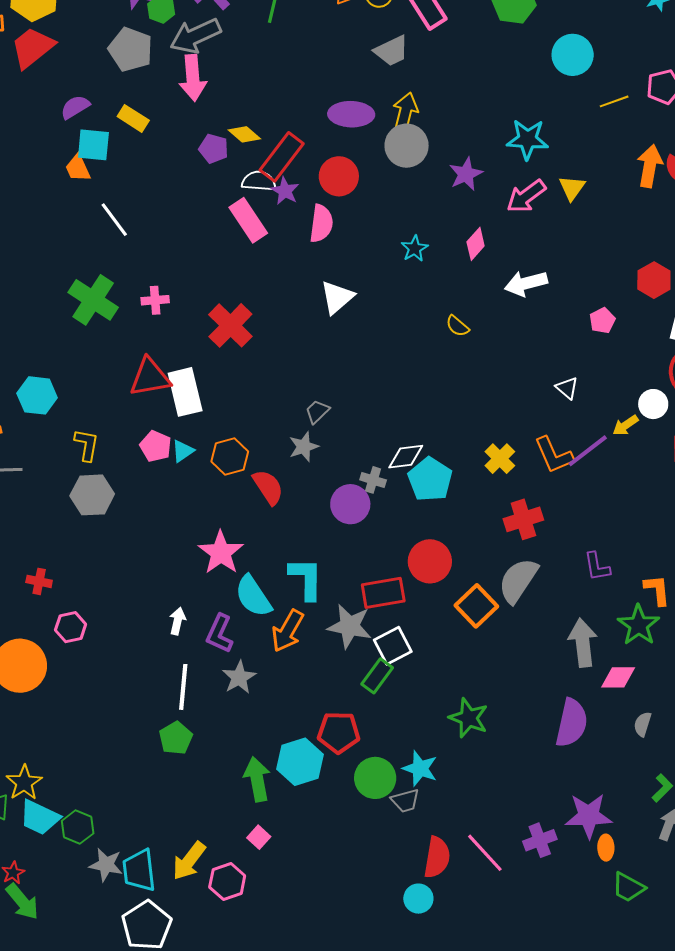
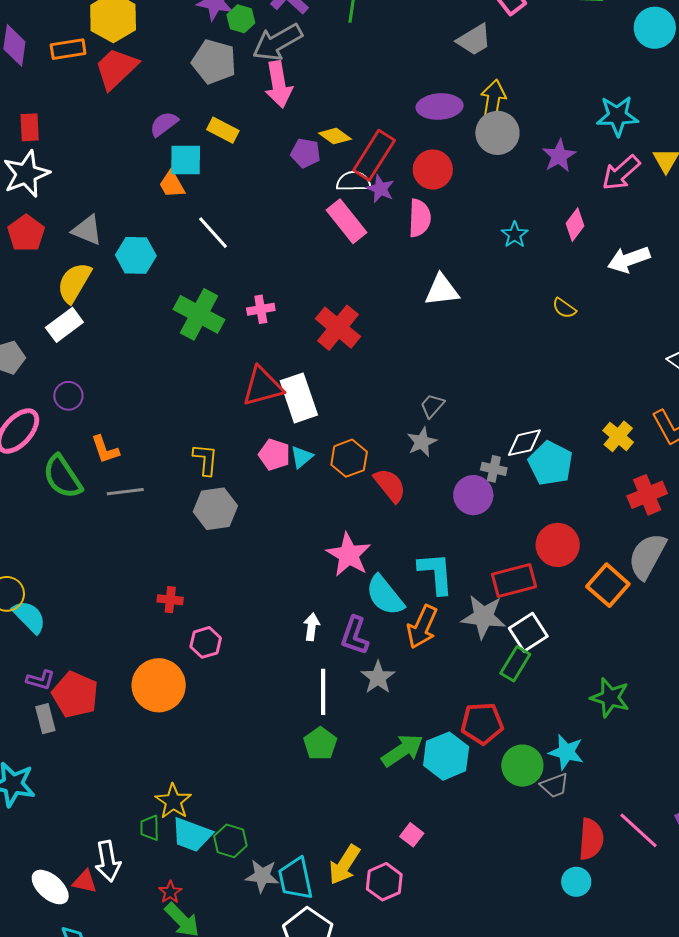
white triangle: (337, 297) -> (442, 290), turned 39
cyan hexagon: (37, 395) -> (136, 255), moved
green arrow: (257, 779) -> (402, 750), moved, turned 72

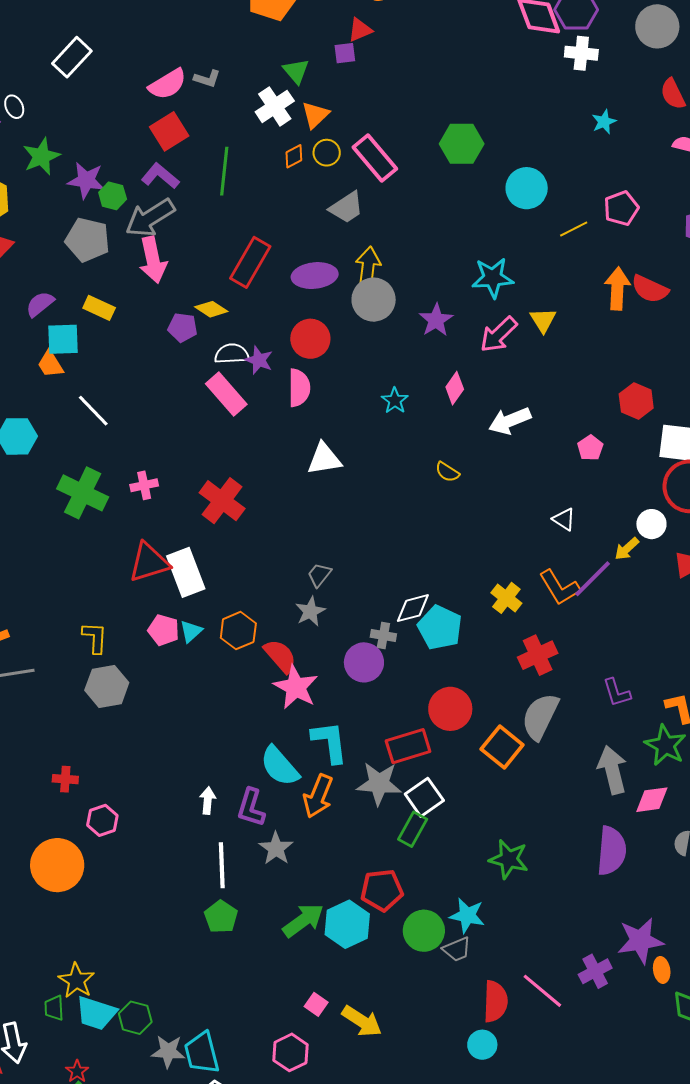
red rectangle: (374, 155) -> (250, 262), moved
pink star: (349, 555) -> (296, 687), moved
yellow arrow: (344, 865) -> (362, 1021), moved, turned -87

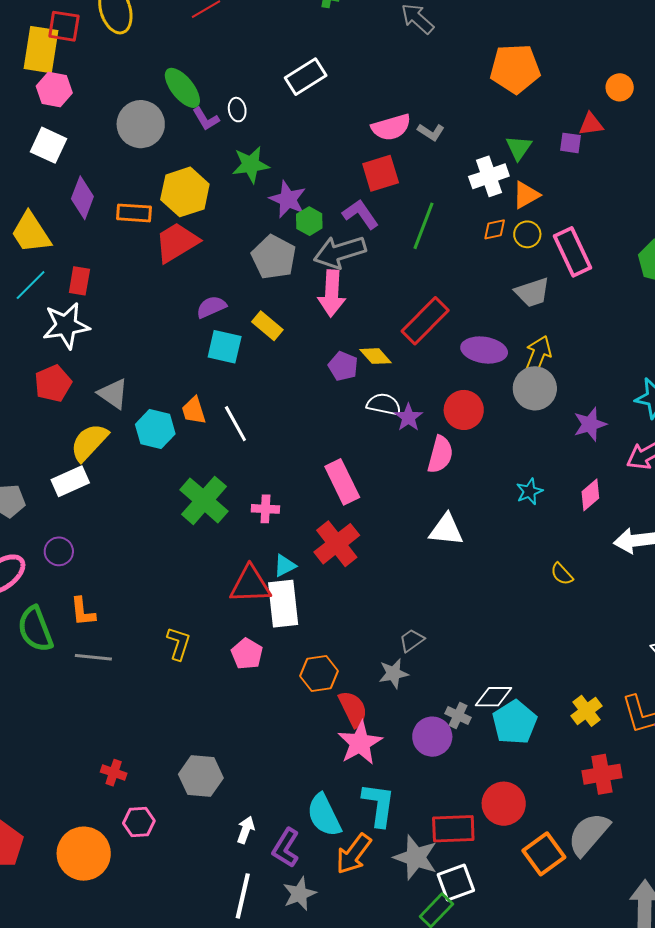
orange trapezoid: (50, 364) -> (194, 411), moved
pink rectangle: (226, 394) -> (342, 482), moved
cyan triangle: (191, 631) -> (285, 566), moved
gray hexagon: (107, 686) -> (201, 776), moved

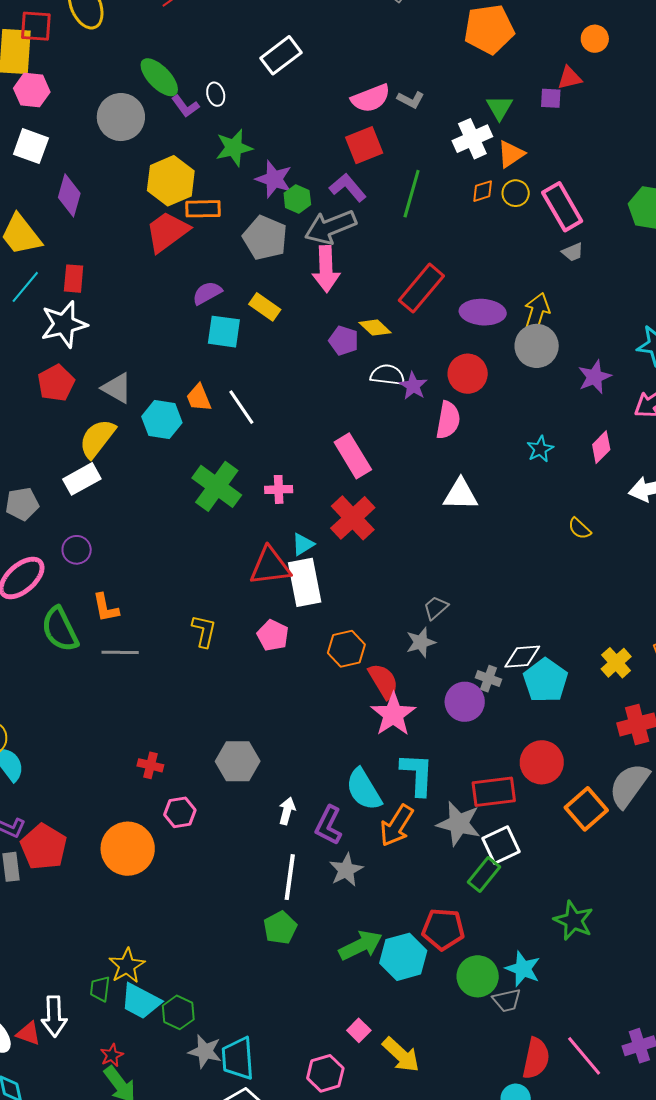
orange rectangle: (134, 213) -> (203, 209), moved
gray trapezoid: (532, 292) -> (573, 252), moved, size x0.6

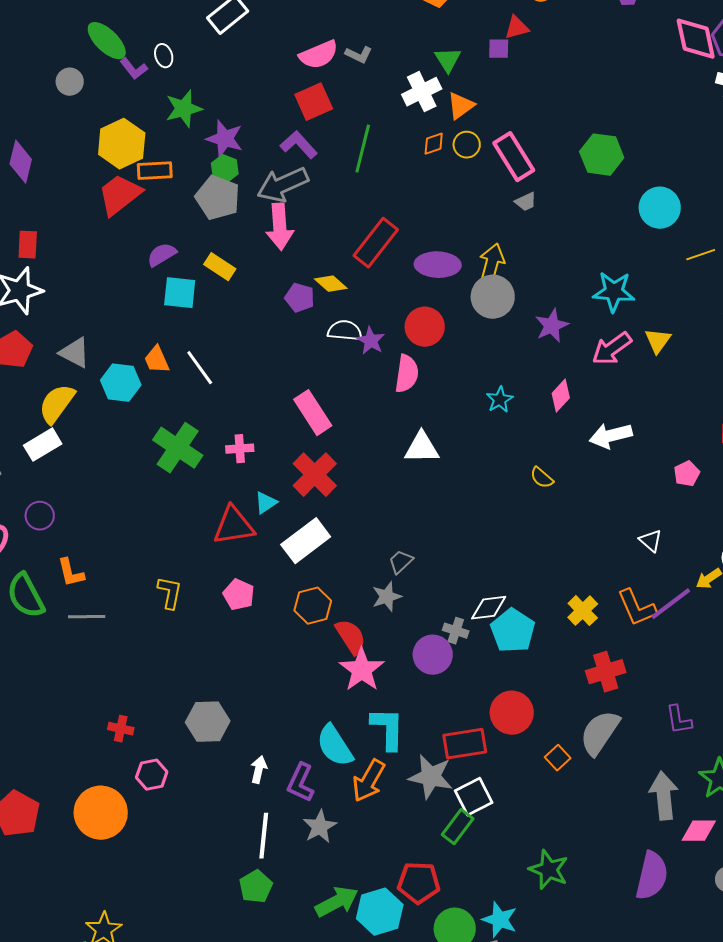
gray circle: (121, 117) -> (70, 82), size x0.6
green hexagon: (297, 199) -> (225, 169), moved
white rectangle: (305, 582) -> (306, 541), moved, turned 66
orange square: (586, 809) -> (558, 758), size x0.6

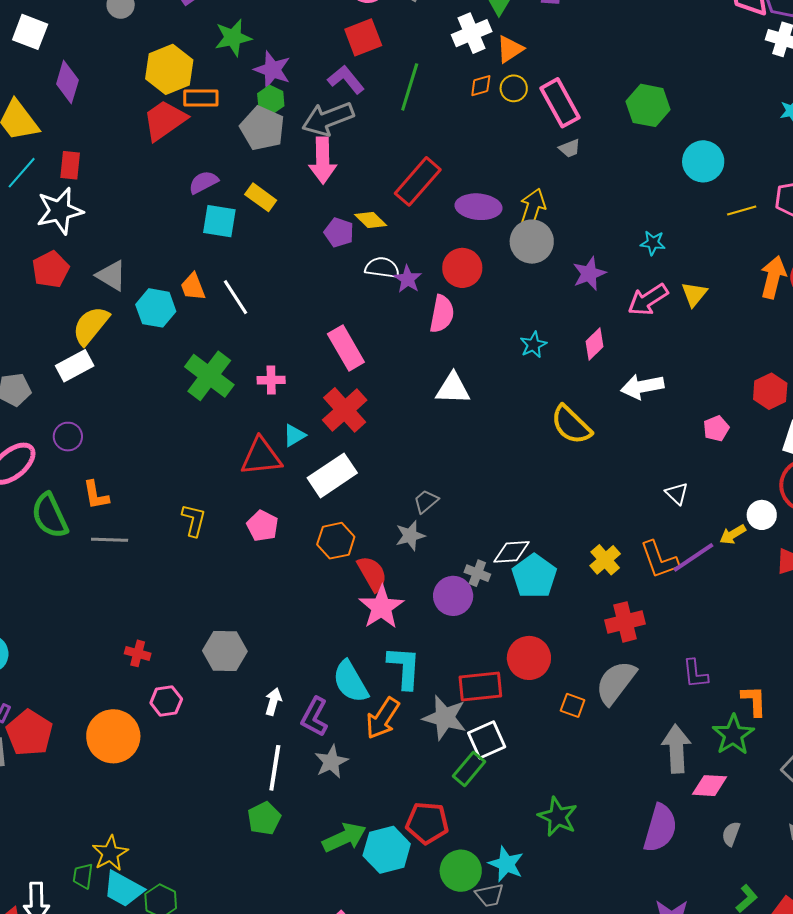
cyan star: (614, 292) -> (653, 243), size x0.6
yellow semicircle: (542, 478) -> (571, 425), size x1.8
orange square: (558, 758) -> (573, 705), turned -30

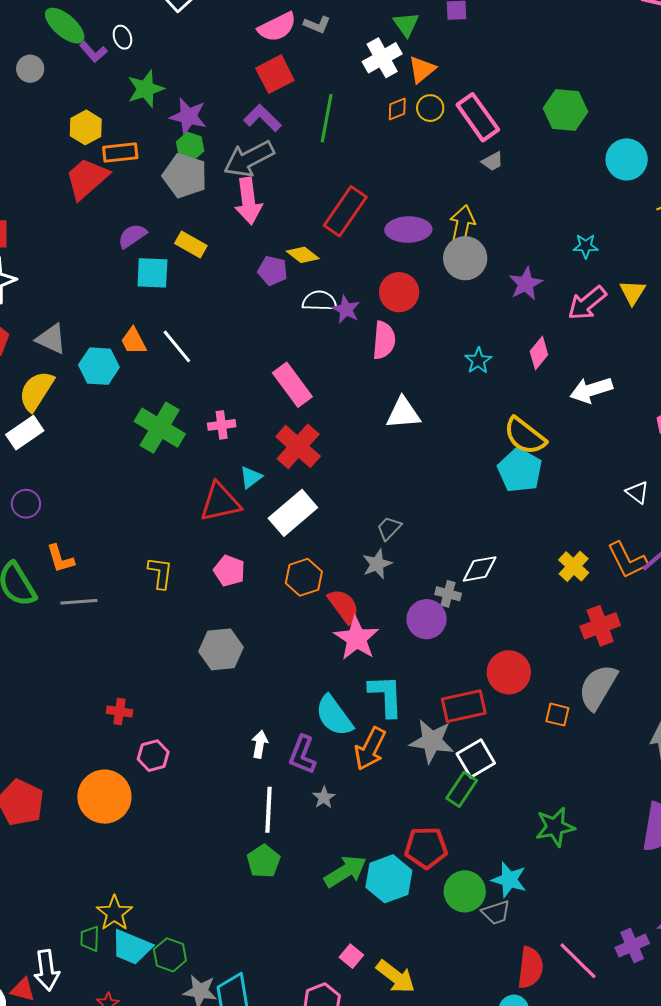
yellow hexagon: (169, 69) -> (86, 127), size x0.7
cyan pentagon: (534, 576) -> (520, 470), moved
gray hexagon: (225, 651) -> (221, 649), moved
gray star: (331, 762) -> (324, 798), size x0.7
green star: (558, 817) -> (555, 827), turned -30

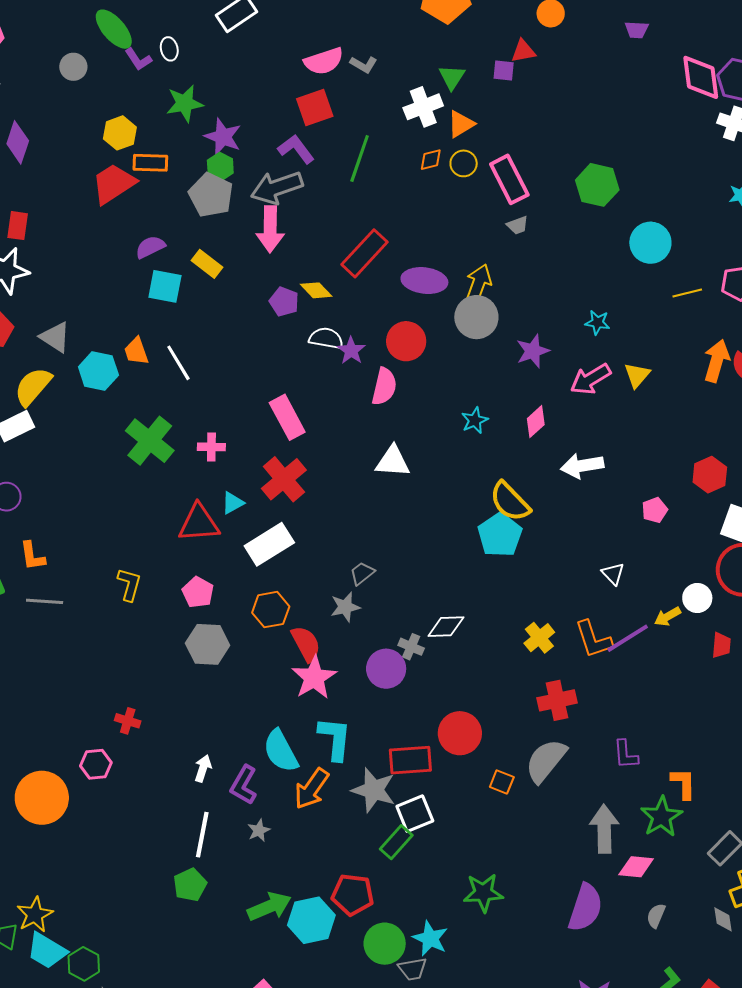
gray hexagon: (221, 649) -> (208, 644), moved
red cross: (119, 712) -> (128, 721), moved

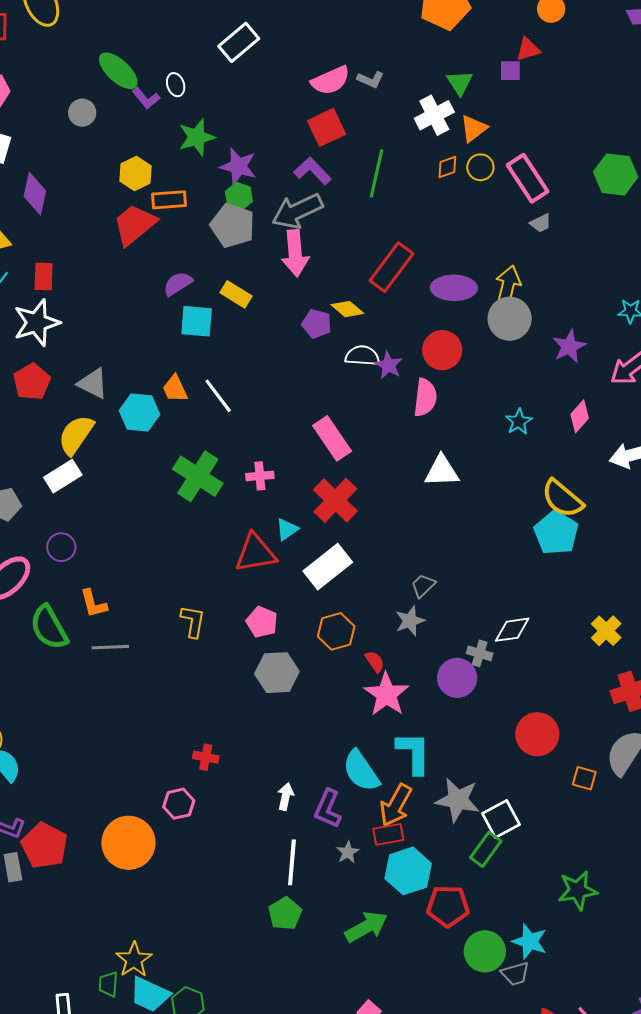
red semicircle: (306, 644) -> (375, 662), size x0.6
red rectangle: (410, 760) -> (388, 834), moved, size x0.7
cyan hexagon: (311, 920) -> (408, 871), moved

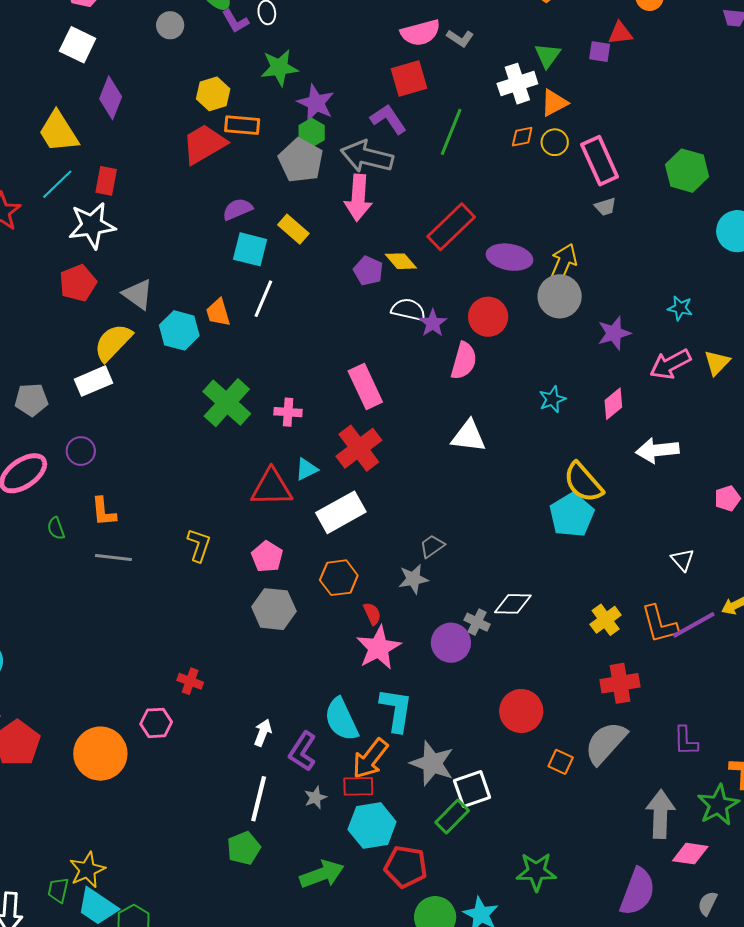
gray arrow: (297, 211) -> (367, 157), turned 30
white line: (218, 396) -> (263, 299), moved, turned 51
green semicircle: (49, 627) -> (56, 528), size x0.5

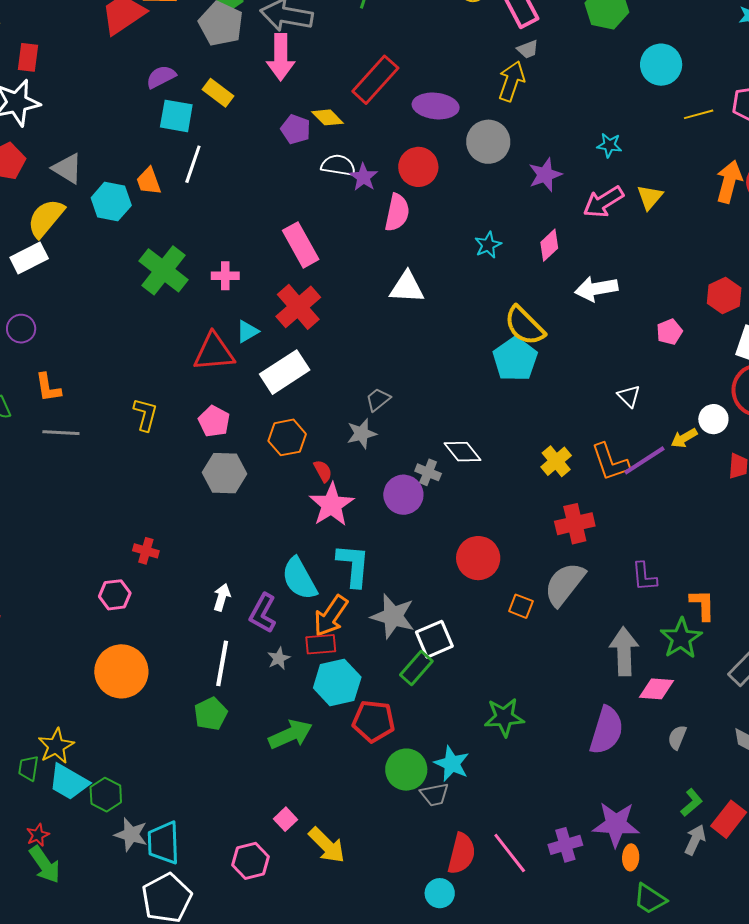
yellow arrow: (563, 264) -> (512, 81), moved
white diamond: (513, 604) -> (463, 452), turned 54
orange circle: (100, 754) -> (121, 671), moved

